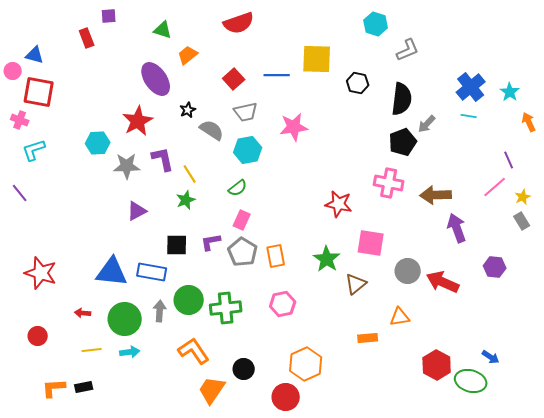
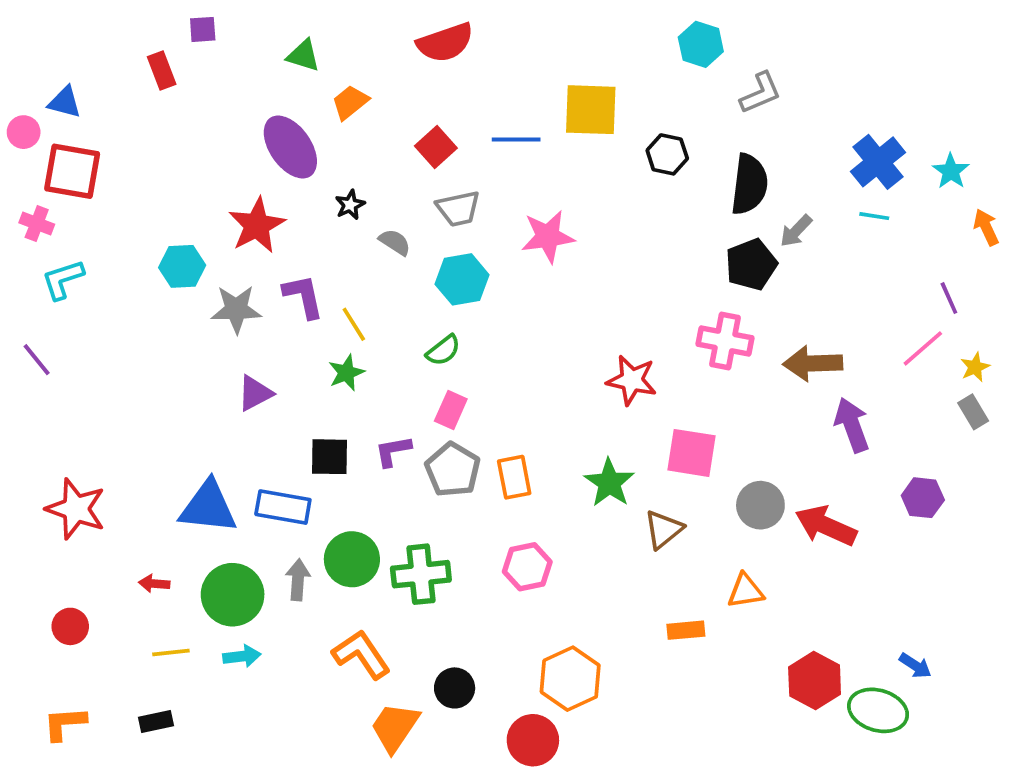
gray semicircle: (212, 130) -> (395, 242), size x0.7
orange L-shape: (54, 388) -> (65, 723), moved

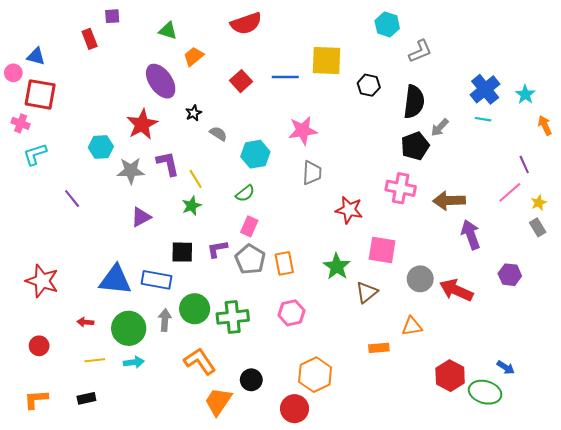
gray trapezoid: (458, 209) -> (312, 173), moved, turned -75
purple line: (37, 360) -> (72, 199), moved

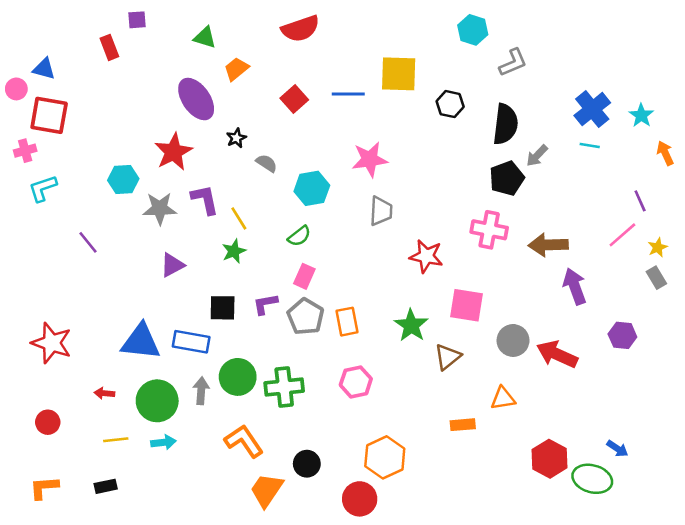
pink cross: (21, 123) -> (25, 151), turned -36

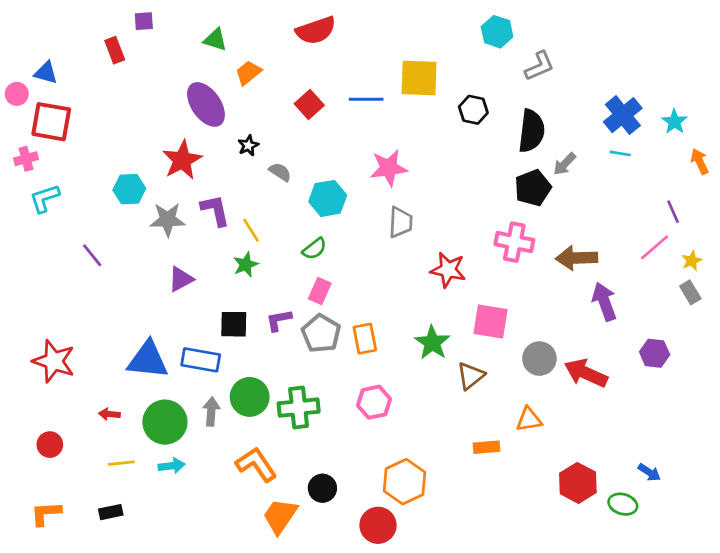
green ellipse: (592, 479) -> (623, 504), size x0.7

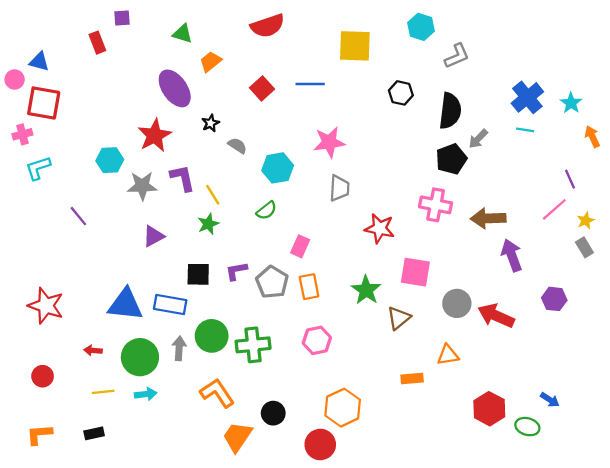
yellow square: (419, 78) -> (355, 46), moved
pink rectangle: (320, 291) -> (300, 246), moved

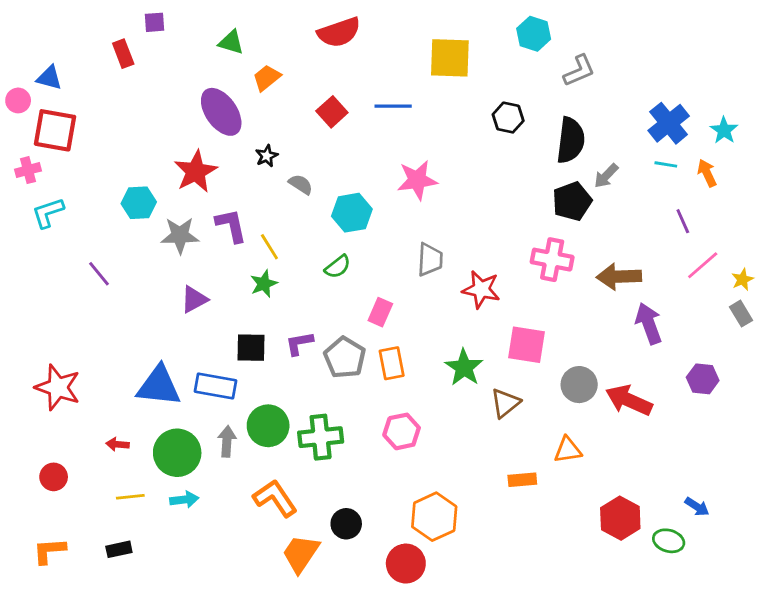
orange arrow: (592, 137) -> (707, 173), moved
purple line: (570, 179) -> (683, 221), moved
gray trapezoid: (339, 188) -> (430, 260), moved

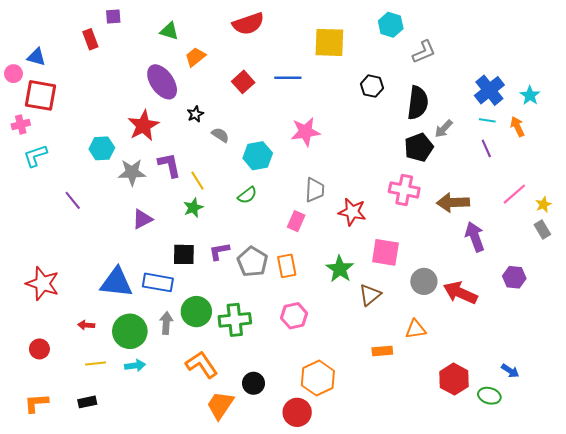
purple line: (683, 221) -> (486, 148), moved
pink rectangle: (380, 312) -> (296, 221), moved

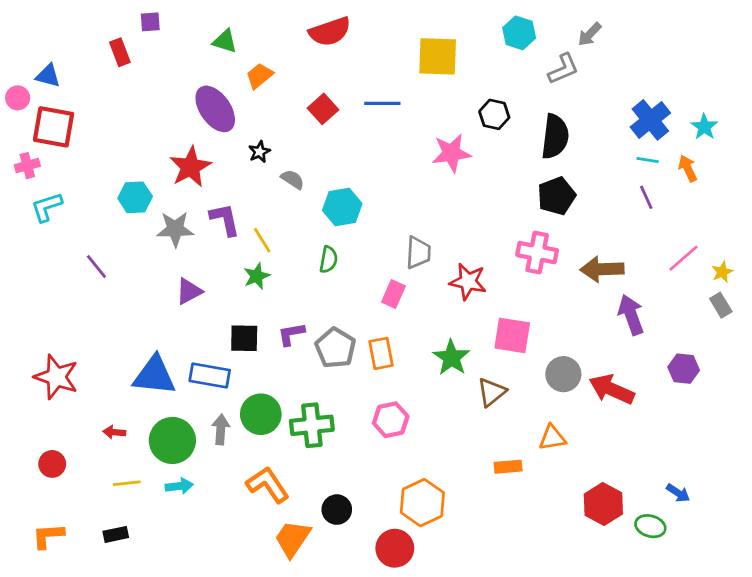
gray arrow: (444, 129) -> (590, 34), moved
pink star: (305, 132) -> (451, 153), moved
green semicircle: (247, 195) -> (328, 259), turned -42

